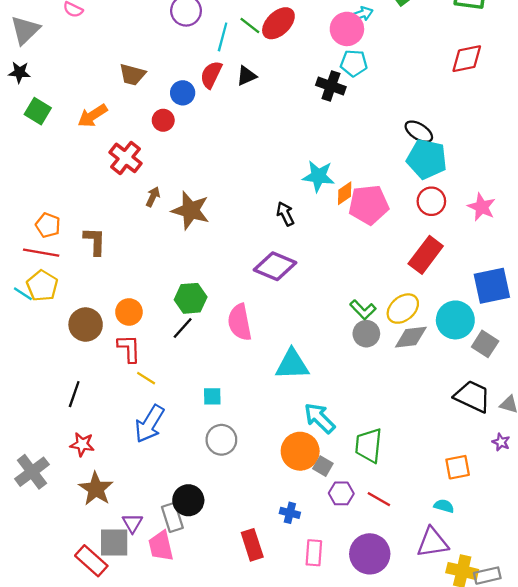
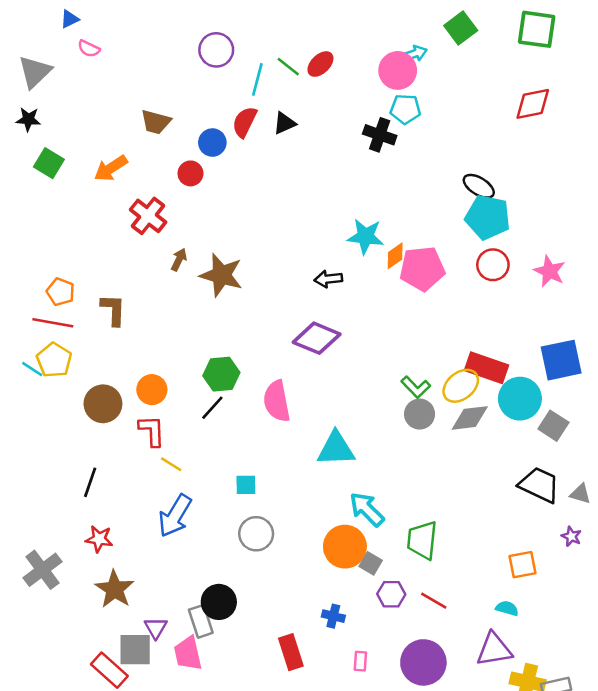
red ellipse: (278, 23) -> (320, 64), size x0.7
black arrow: (285, 214) -> (328, 279), turned -70
red rectangle: (426, 255) -> (486, 368), moved, turned 72
pink rectangle: (314, 553) -> (360, 661), size x0.7

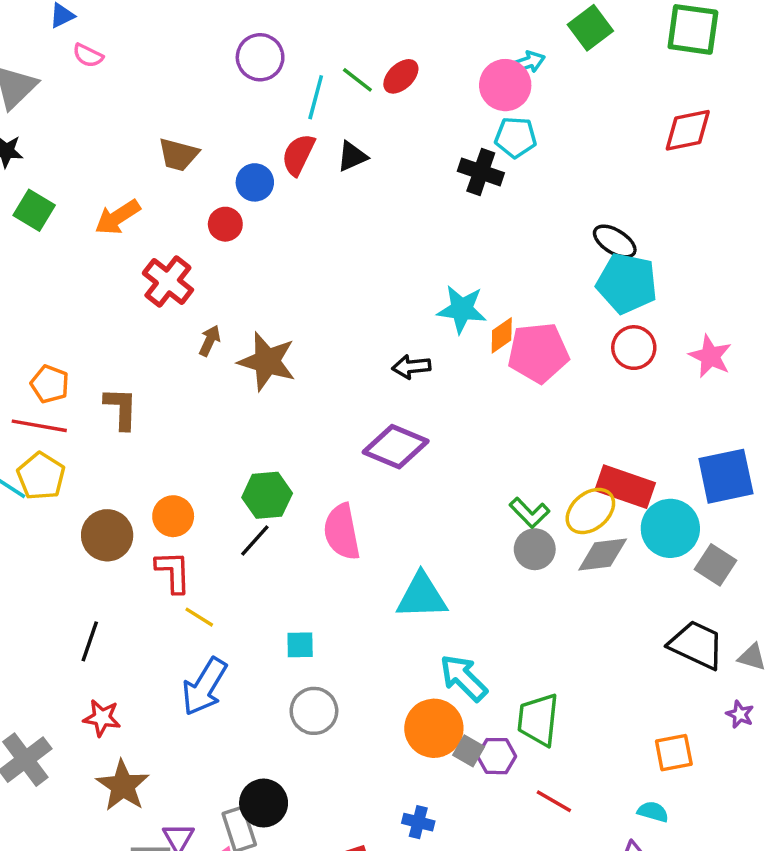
purple hexagon: (391, 594) -> (496, 756), moved

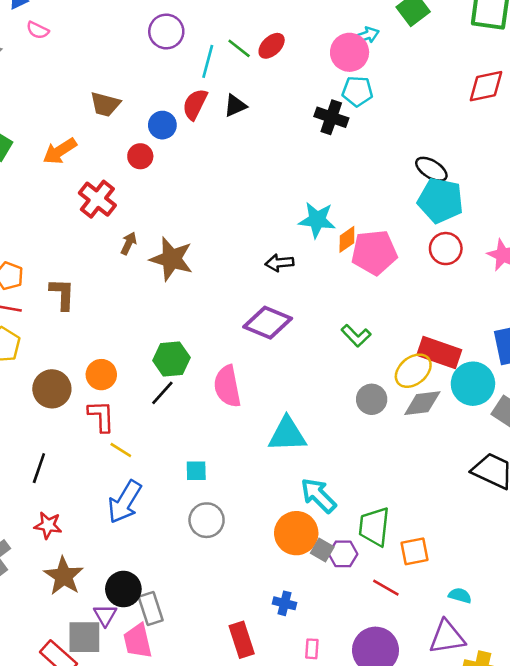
green L-shape: (530, 513) -> (356, 336), moved
orange square: (674, 753) -> (414, 551), moved
black circle: (264, 803) -> (123, 589), moved

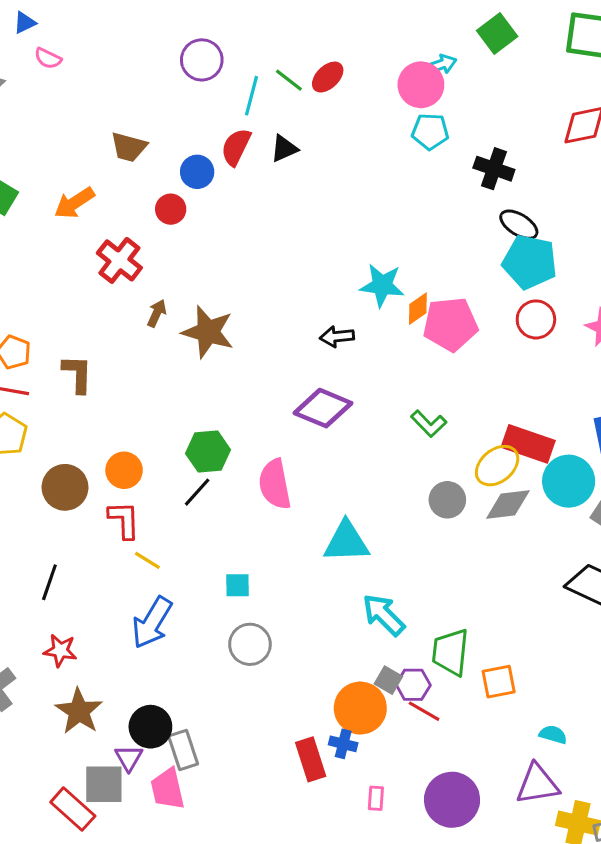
black cross: (331, 117) -> (494, 169), moved
orange circle: (296, 533) -> (360, 708), moved
red line: (386, 588) -> (424, 711), moved
red rectangle: (242, 640) -> (311, 759), moved

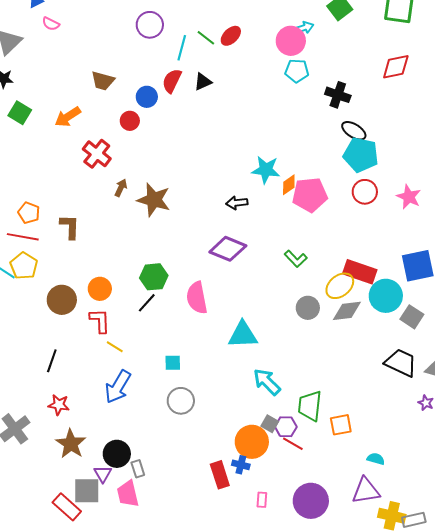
gray rectangle: (183, 750) -> (138, 469), size x0.7

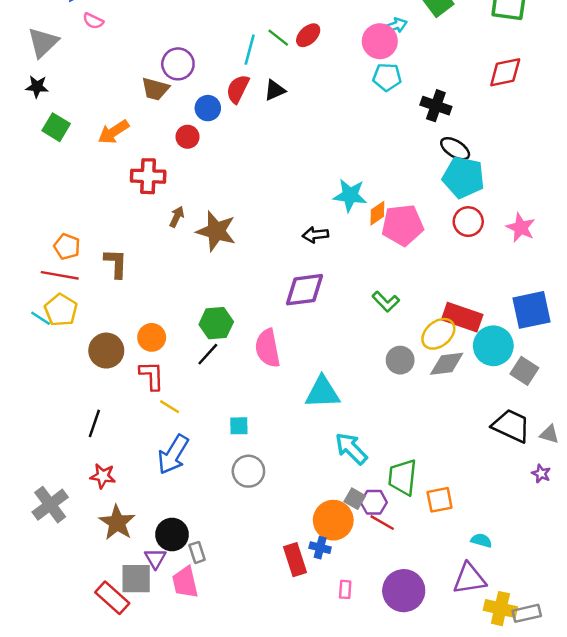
purple circle: (150, 25) -> (178, 64), moved
red cross: (97, 154) -> (148, 176), turned -36
purple diamond: (228, 249) -> (305, 290), turned -30

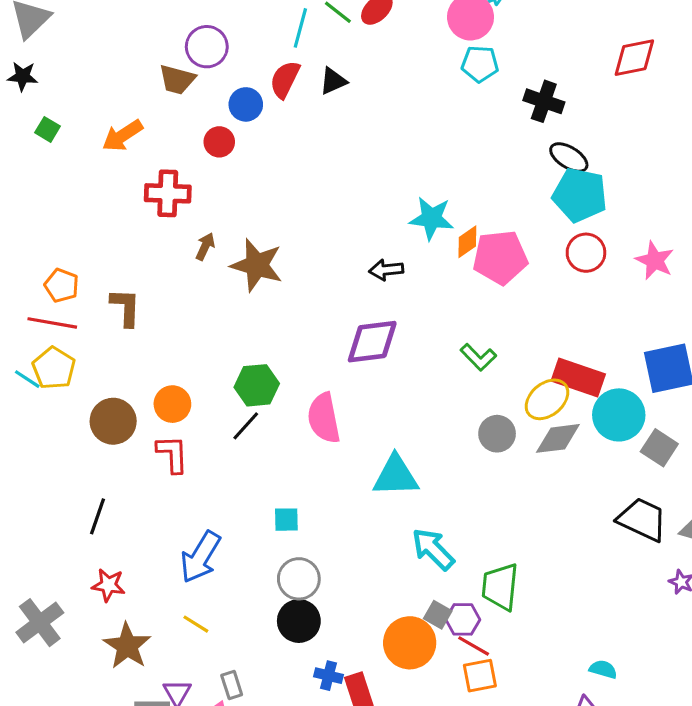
green square: (56, 127) -> (48, 129), size x0.7
yellow line: (170, 407) -> (196, 624), moved
orange square: (440, 500) -> (480, 676), moved
black circle: (172, 534) -> (299, 621), moved
blue cross: (320, 548) -> (328, 676), moved

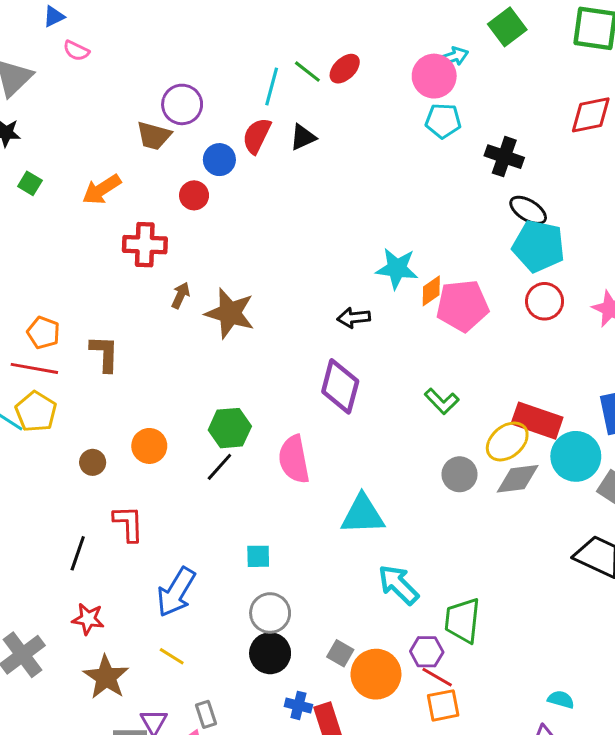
purple diamond: (372, 342) -> (340, 386), turned -68
brown circle: (113, 421) -> (93, 462), size x0.6
red L-shape: (172, 454) -> (128, 524), moved
gray square: (438, 615) -> (340, 653), moved

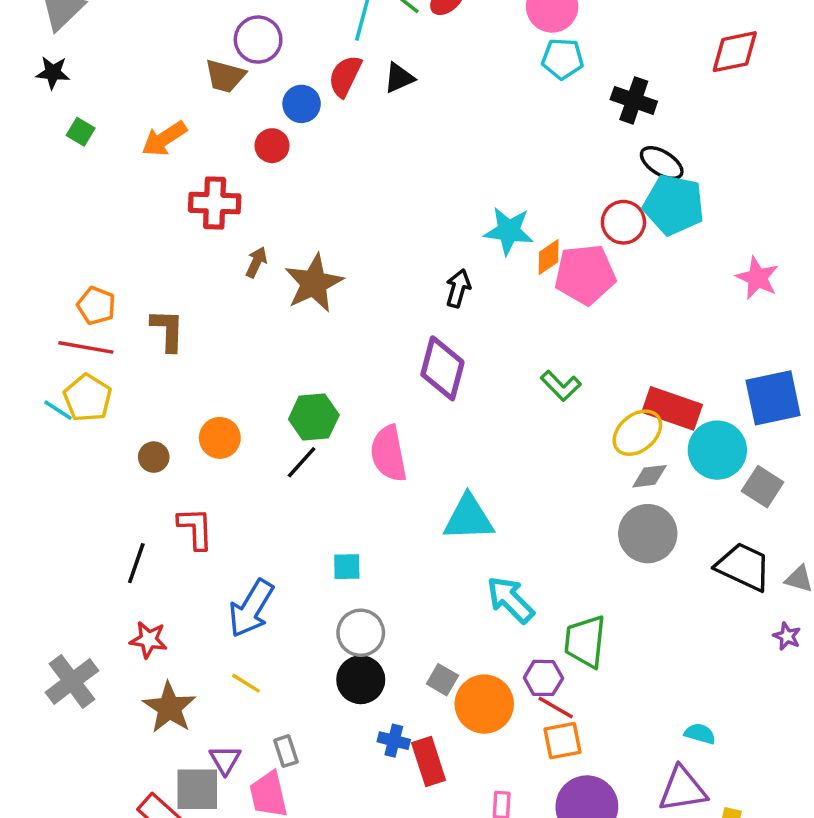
red circle: (545, 301) -> (623, 222), moved
brown star: (230, 313) -> (314, 283), turned 30
black arrow: (354, 318) -> (458, 288), turned 112
gray circle: (460, 474) -> (648, 534), moved, size x1.4
gray diamond: (518, 479) -> (650, 476), size x0.7

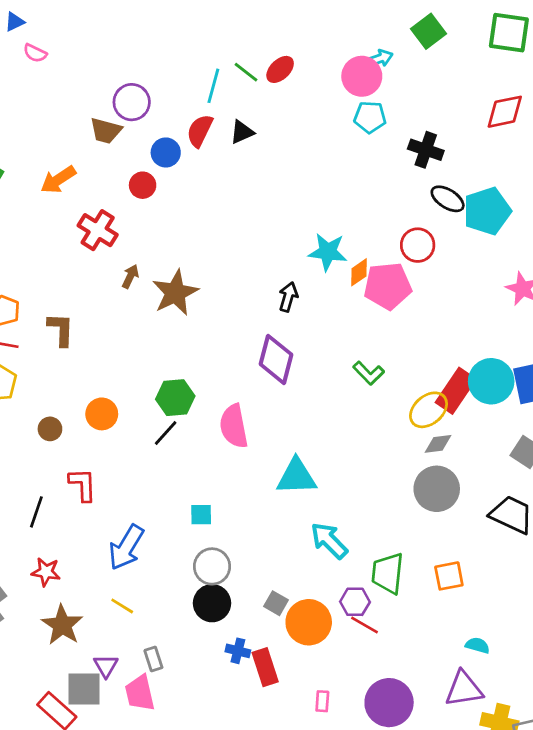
red cross: (215, 203) -> (98, 230), turned 30
cyan pentagon: (674, 205) -> (487, 211), moved, turned -30
red rectangle: (672, 408) -> (456, 391), turned -75
cyan circle: (717, 450) -> (491, 381), moved
orange square: (563, 741) -> (449, 576), moved

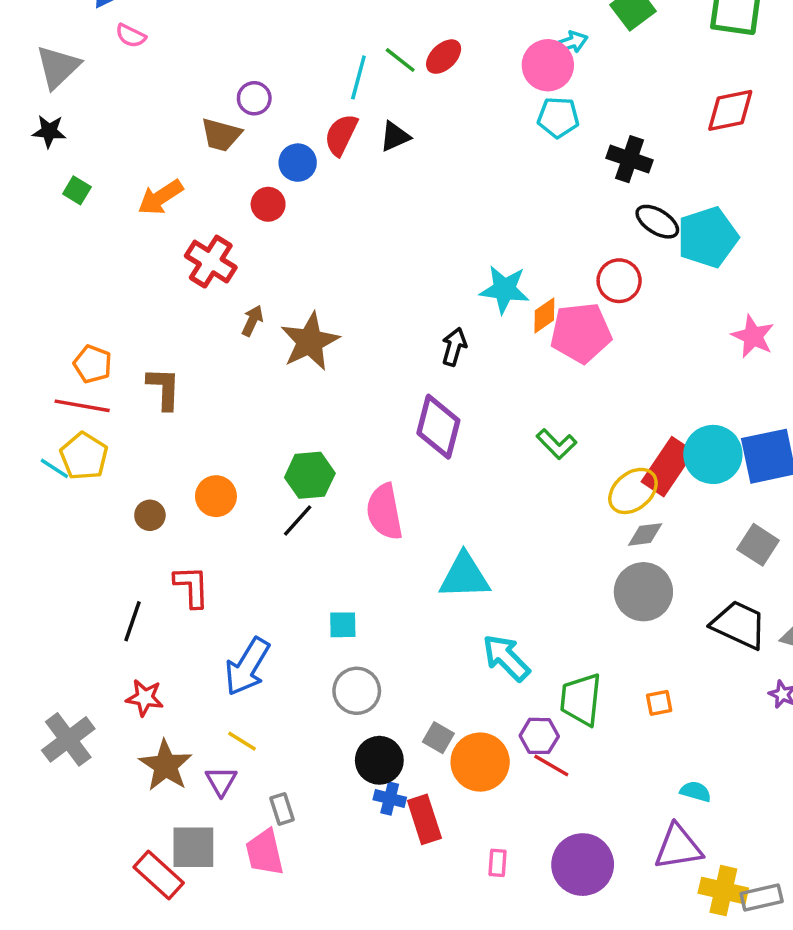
purple circle: (132, 102) -> (254, 98), size x0.7
orange square: (449, 576) -> (659, 703), size x0.7
black circle: (212, 603) -> (379, 760), moved
purple triangle: (106, 666) -> (221, 781), moved

